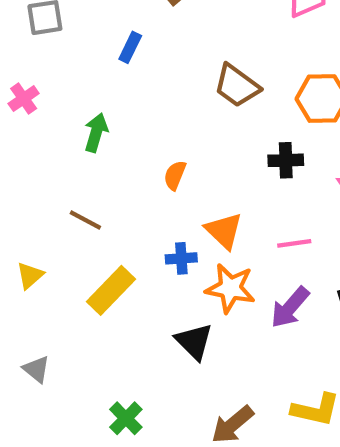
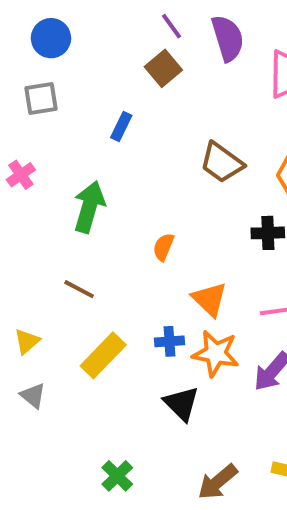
green arrow: (96, 133) -> (89, 207), size x1.4
blue cross: (181, 258) -> (169, 341), moved
gray triangle: (36, 369) -> (33, 396), moved

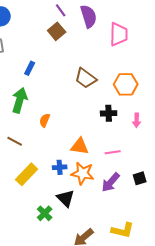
blue rectangle: (121, 127) -> (30, 68), moved
orange semicircle: (163, 247) -> (45, 120), moved
orange triangle: (210, 299) -> (80, 146), turned -36
green cross: (117, 476) -> (45, 213), moved

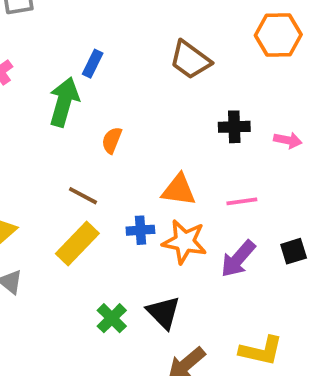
blue rectangle: (30, 68) -> (93, 64), moved
orange hexagon: (126, 84) -> (278, 35), moved
pink arrow: (137, 120) -> (288, 140), turned -80
brown line: (15, 141) -> (83, 196), moved
black triangle: (66, 198) -> (163, 312), moved

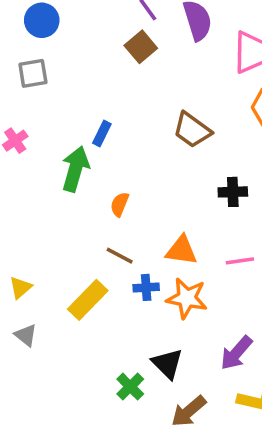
brown line: (83, 196) -> (120, 256), moved
purple arrow: (238, 259) -> (236, 353), moved
green cross: (112, 318) -> (130, 387), moved

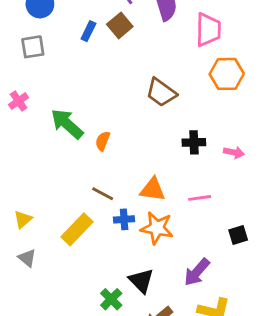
blue rectangle: (102, 134) -> (88, 31), moved
green arrow: (75, 169) -> (67, 124), turned -64
orange semicircle: (120, 204) -> (103, 141), moved

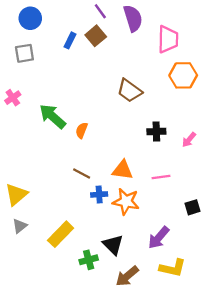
pink arrow: (234, 152) -> (189, 140), turned 119
yellow triangle: (23, 219) -> (16, 194), size x1.5
yellow rectangle: (77, 229) -> (61, 234), moved
gray triangle: (27, 258) -> (20, 226), turned 42
green cross: (111, 299) -> (89, 260), turned 30

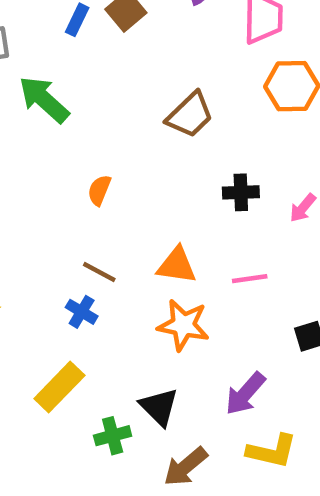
brown trapezoid: (129, 91) -> (190, 115), turned -80
green arrow: (52, 116) -> (44, 99), moved
blue cross: (99, 194) -> (82, 312), moved, turned 35

